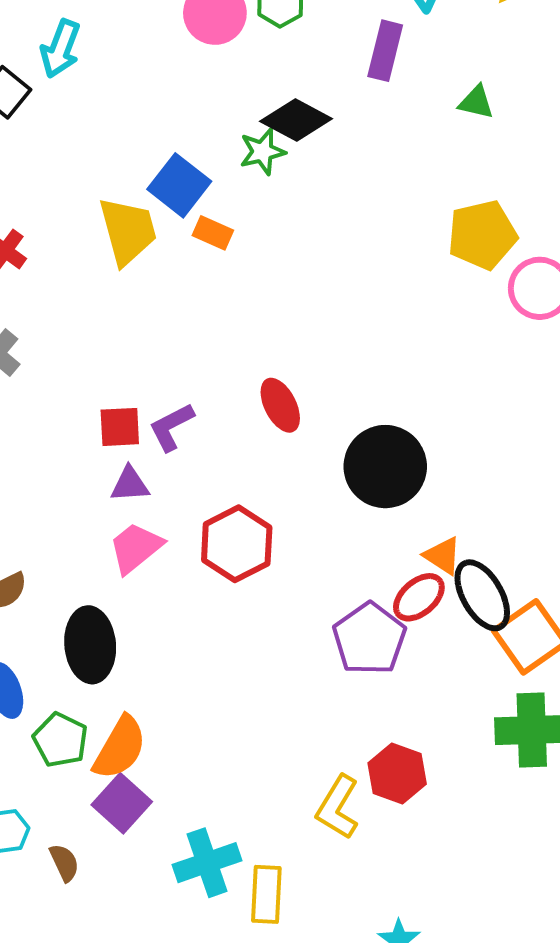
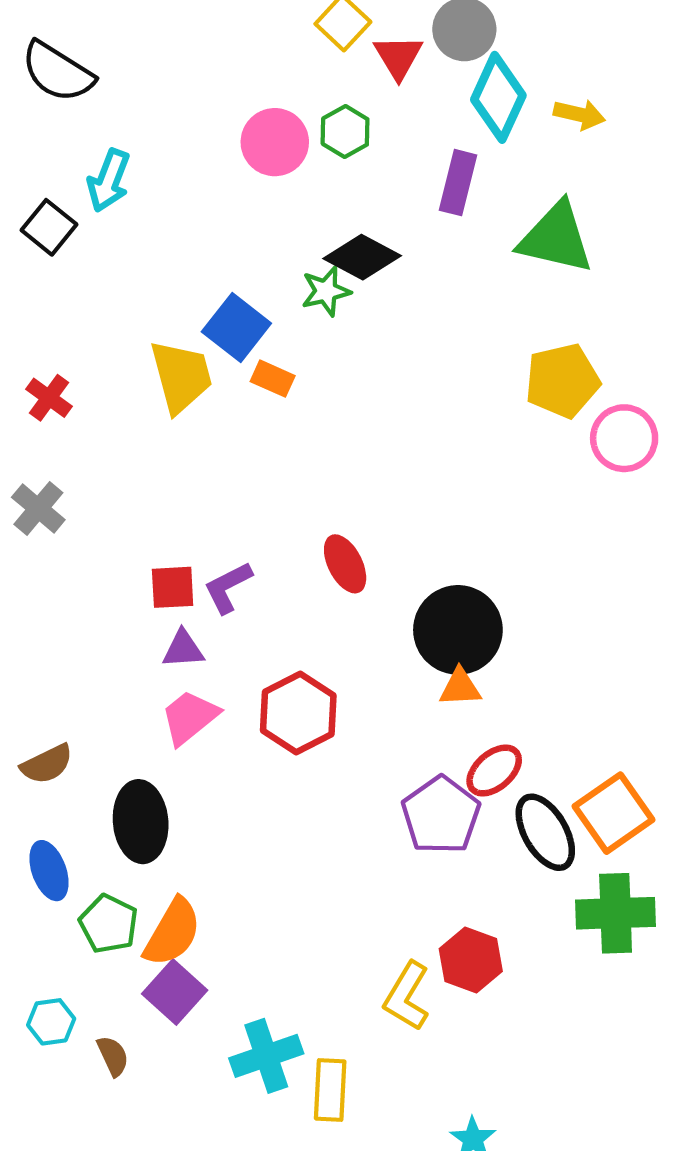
green triangle: (476, 102) -> (556, 238), size x2.0
orange triangle: (443, 556) -> (460, 687), moved, turned -36
black ellipse: (482, 595) -> (545, 832), moved

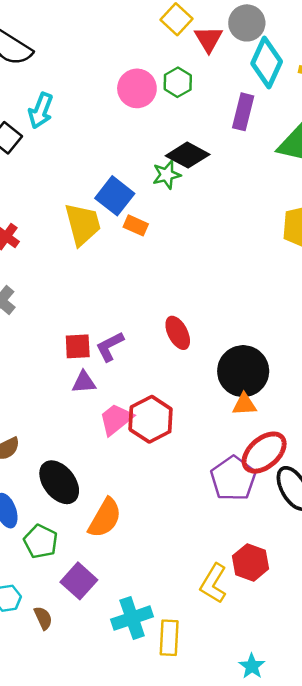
pink trapezoid: (190, 717) -> (116, 419), moved
red ellipse: (494, 770) -> (264, 453), size x1.4
black ellipse: (141, 822) -> (59, 482), turned -33
orange semicircle: (173, 932) -> (105, 518), moved

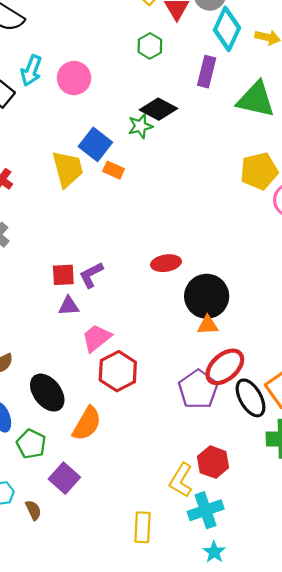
pink circle: (137, 88) -> (74, 78), moved
red ellipse: (178, 333) -> (166, 263), moved, turned -72
red hexagon: (151, 419) -> (118, 371), moved
cyan cross: (132, 618) -> (206, 510), moved

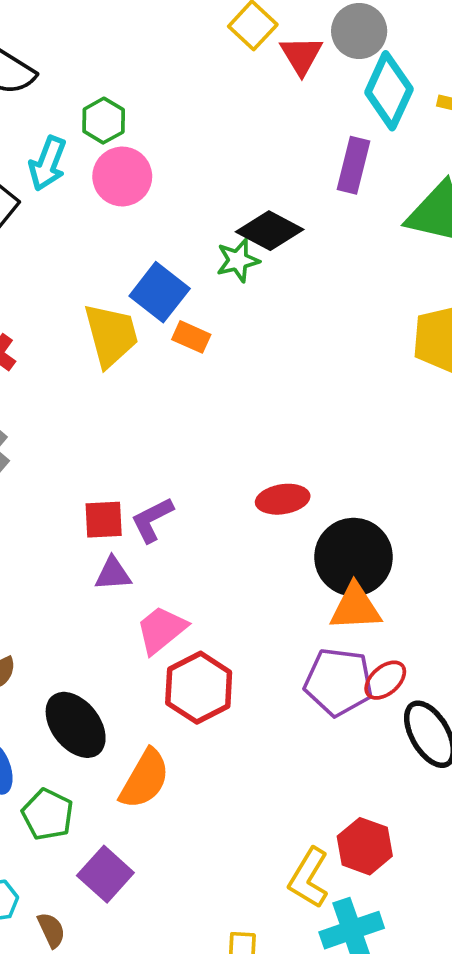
green hexagon: (150, 46) -> (104, 121), moved
orange triangle: (208, 325) -> (355, 607), size x1.4
red ellipse: (225, 367) -> (385, 680), size x0.6
purple pentagon: (198, 389) -> (339, 682), moved, turned -30

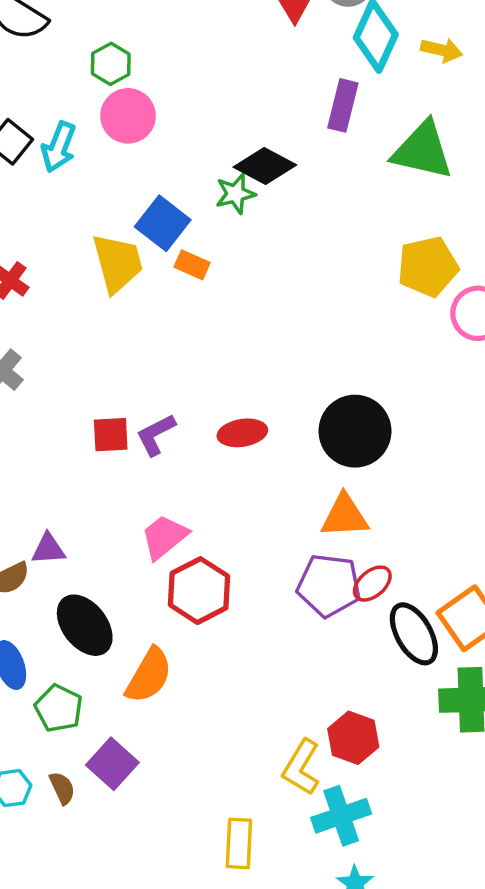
cyan arrow: (48, 163) -> (59, 147), moved
red ellipse: (283, 499) -> (242, 433), moved
black circle: (354, 557) -> (355, 431), moved
purple triangle: (113, 574) -> (48, 549), moved
brown semicircle: (51, 930) -> (62, 788), moved

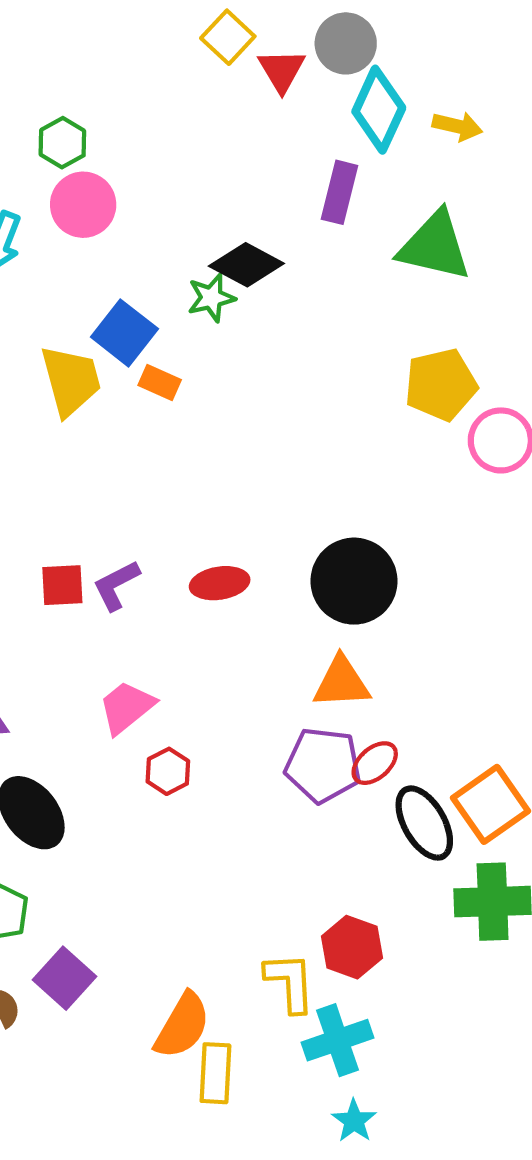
red hexagon: (199, 591) -> (168, 771), size x0.6
orange semicircle: (149, 675) -> (182, 1026), moved
yellow L-shape: (301, 767) -> (290, 982), turned 146

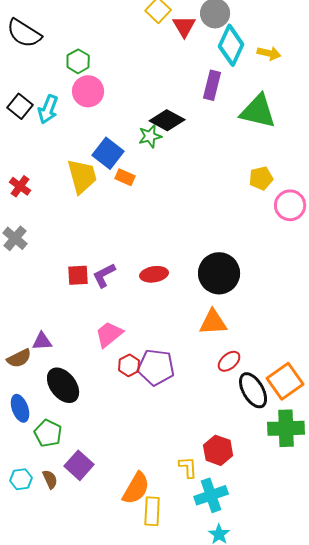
yellow pentagon: (441, 385) -> (261, 178), size x0.7
purple pentagon: (323, 765) -> (156, 367), moved
yellow L-shape: (290, 982) -> (188, 467), size x0.7

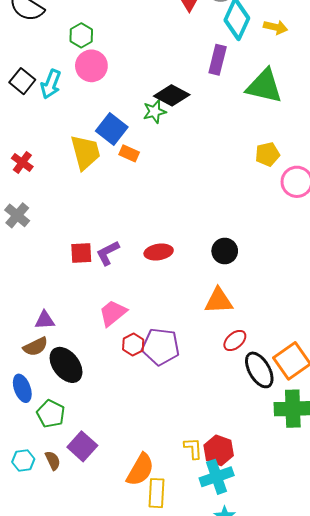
black circle: (219, 273) -> (225, 251), size x0.6
brown semicircle: (19, 358) -> (35, 347), moved
red hexagon: (218, 450) -> (219, 450), moved

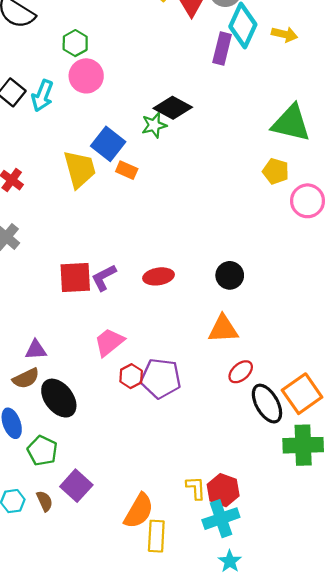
purple rectangle: (218, 60) -> (222, 49), moved
green triangle: (264, 86) -> (291, 123), moved
yellow pentagon: (267, 154) -> (276, 171), turned 30
red square: (81, 253) -> (75, 278), size x1.4

